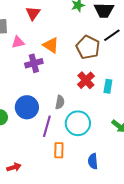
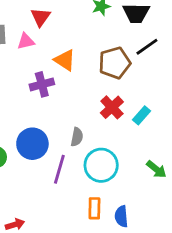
pink triangle: (18, 42) -> (26, 41), moved
brown pentagon: (88, 47) -> (115, 63), turned 30
cyan rectangle: (108, 86) -> (142, 115), turned 32
orange rectangle: (59, 150) -> (94, 208), moved

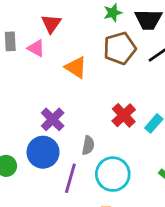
pink triangle: (26, 41) -> (36, 48), turned 42
brown pentagon: (115, 63) -> (120, 48), moved
purple cross: (42, 84) -> (53, 119), moved, turned -30

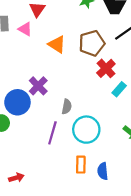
brown pentagon: (120, 48) -> (92, 43), moved
red cross: (124, 115) -> (106, 68), moved
blue circle: (43, 152) -> (17, 102), moved

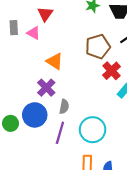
orange triangle: (57, 44) -> (55, 61), moved
blue circle: (17, 102) -> (35, 115), moved
gray semicircle: (67, 107) -> (64, 107), moved

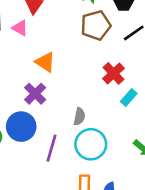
brown pentagon: (98, 47) -> (96, 25), moved
gray semicircle: (64, 107) -> (79, 116), moved

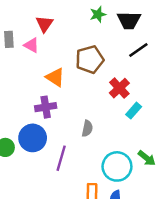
brown pentagon: (96, 25) -> (90, 60), moved
purple cross: (35, 94) -> (46, 107), turned 36
cyan circle: (91, 144) -> (117, 166), moved

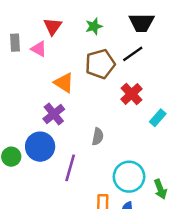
green star: (98, 14) -> (94, 26), moved
black line: (138, 50) -> (133, 54), moved
purple cross: (46, 107) -> (54, 114), turned -30
cyan rectangle: (134, 111) -> (158, 118), moved
green arrow: (147, 158) -> (160, 189), moved, turned 30

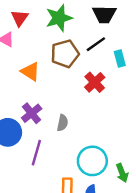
green star: (94, 26) -> (59, 18), size x1.6
purple cross: (54, 114) -> (32, 113), moved
cyan rectangle: (158, 118) -> (120, 58), moved, turned -56

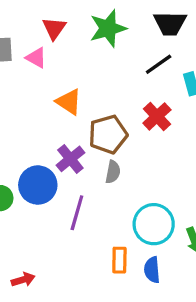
brown pentagon: (65, 54) -> (108, 134), moved

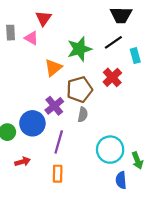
green star: (108, 28) -> (79, 49), moved
orange triangle: (69, 102) -> (53, 68), turned 48
orange rectangle: (119, 260) -> (58, 174), moved
blue semicircle: (152, 270) -> (121, 180), moved
red arrow: (23, 280) -> (23, 162), moved

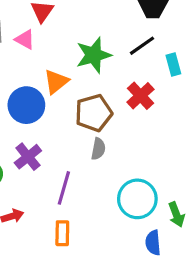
purple cross: (54, 106) -> (28, 157), moved
blue circle: (32, 123) -> (26, 105), moved

